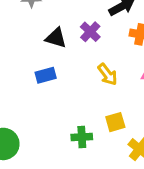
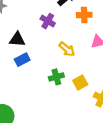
black triangle: (56, 38) -> (17, 39), moved
green cross: (82, 137) -> (56, 77), moved

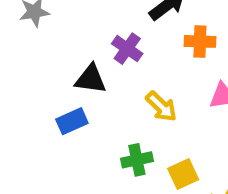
black triangle: (17, 39) -> (91, 79), moved

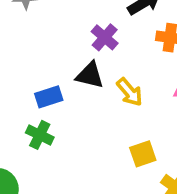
black triangle: (91, 79) -> (90, 75), moved
green cross: (137, 160) -> (40, 135), moved, turned 32

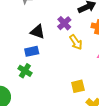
black triangle: (90, 75) -> (37, 32), moved
yellow arrow: (130, 92) -> (76, 42), moved

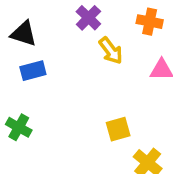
black triangle: (37, 32) -> (24, 34), moved
green cross: (25, 71) -> (19, 127), moved

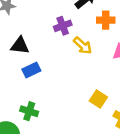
purple cross: (88, 18) -> (63, 26), turned 36
yellow square: (118, 129) -> (98, 99), turned -30

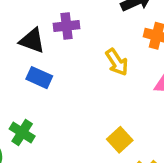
purple cross: (63, 26) -> (67, 26), moved
blue rectangle: (31, 70) -> (39, 78), turned 36

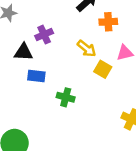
green cross: (22, 133) -> (66, 97), moved
yellow square: (120, 140) -> (103, 69), moved

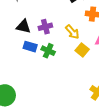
purple cross: (44, 35) -> (45, 27), moved
green cross: (66, 97) -> (48, 51), moved

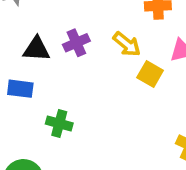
blue rectangle: (30, 47) -> (20, 89), moved
green cross: (48, 51) -> (59, 124), moved

